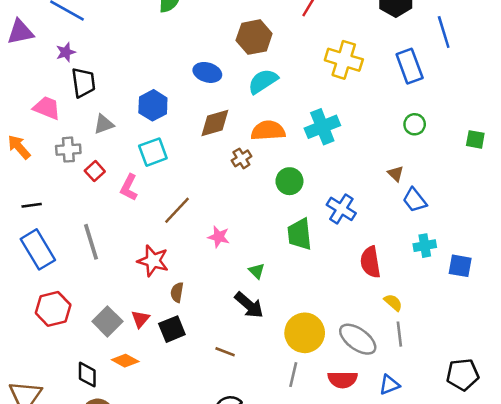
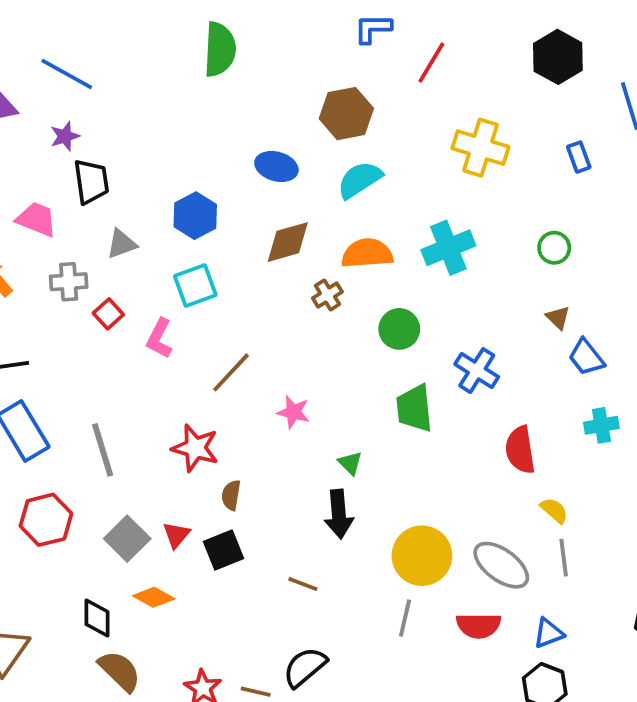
blue rectangle: (410, 66) -> (579, 157), size x0.6
green circle: (415, 124) -> (554, 248), moved
gray line: (91, 242) -> (103, 450), moved
black arrow: (249, 305) -> (339, 514), turned 44

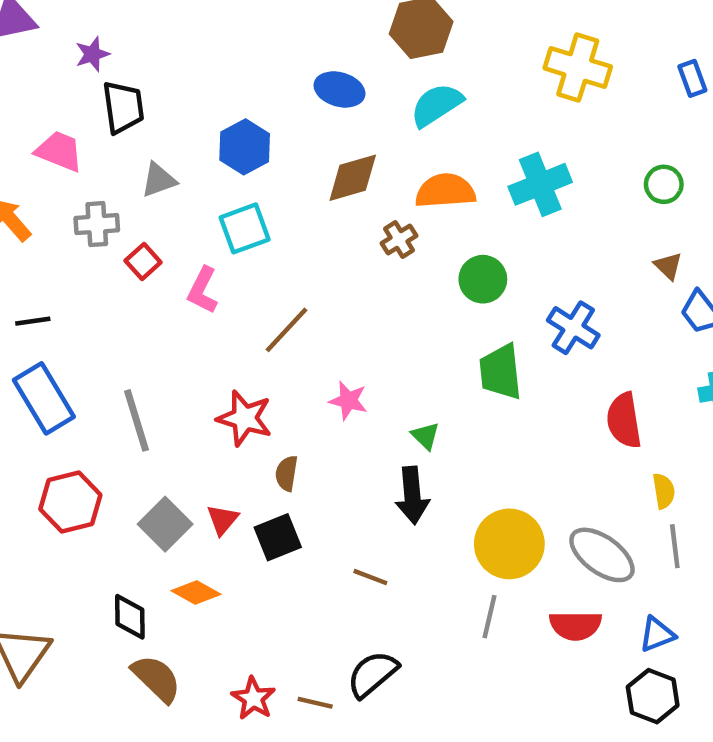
pink star: (293, 412) -> (348, 401), moved
yellow semicircle: (554, 510) -> (664, 491), turned 40

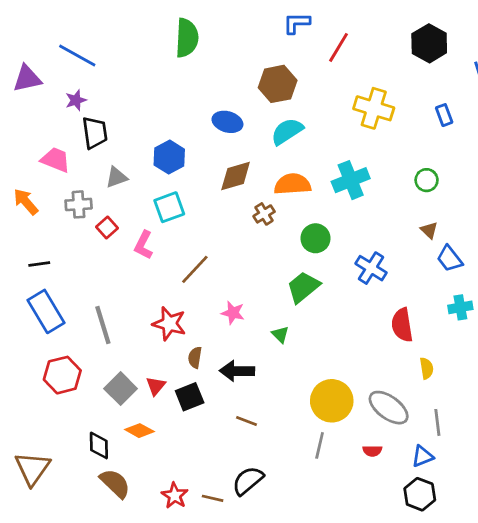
green trapezoid: (500, 372) -> (303, 287), moved, turned 57
black arrow: (412, 495) -> (237, 371), moved, turned 96
gray line: (675, 546) -> (437, 422), moved
red semicircle: (575, 626) -> (372, 451), size x0.6

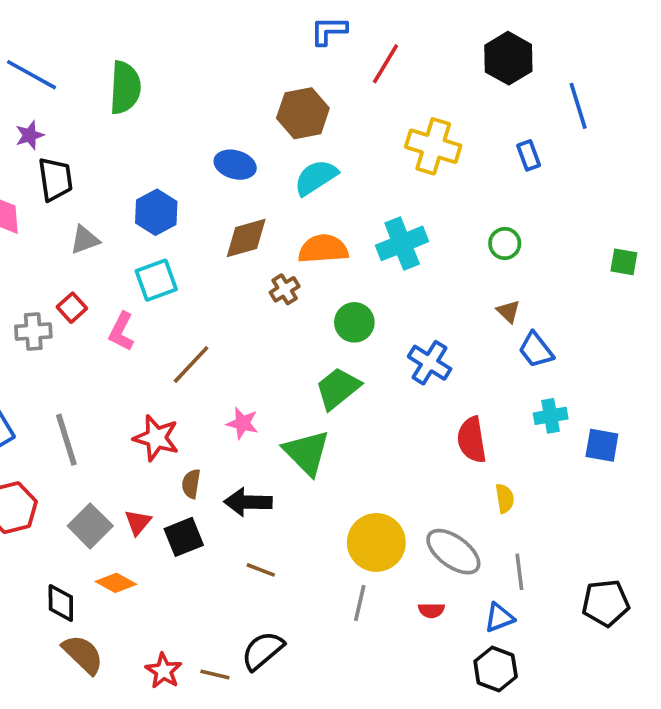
green semicircle: (187, 38) -> (125, 88), moved
gray cross: (79, 204) -> (33, 332), moved
green triangle: (280, 334) -> (307, 453), size x2.0

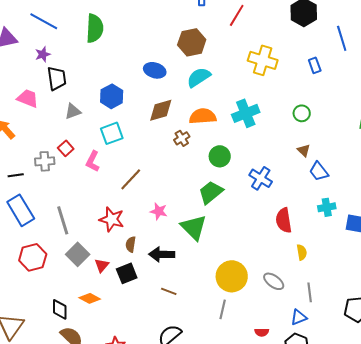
gray square: (90, 526) -> (78, 254), moved
gray ellipse: (453, 552) -> (274, 281), size x0.7
red semicircle: (431, 610) -> (262, 332), moved

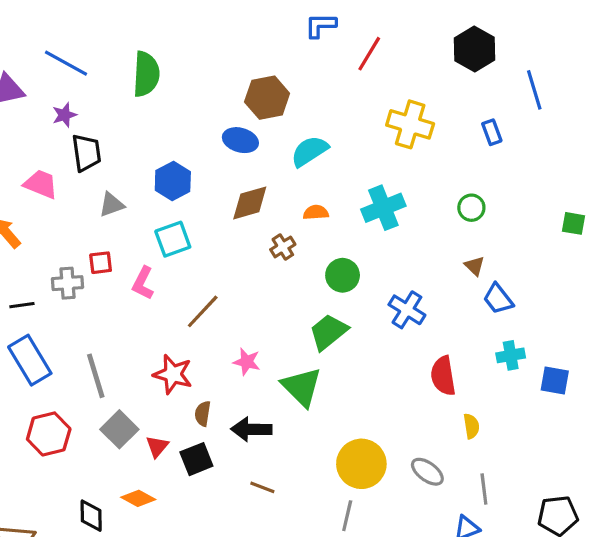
brown hexagon: (192, 42) -> (267, 98), moved
orange semicircle: (203, 116) -> (316, 212), size x0.6
red square: (66, 148) -> (101, 263), turned 35

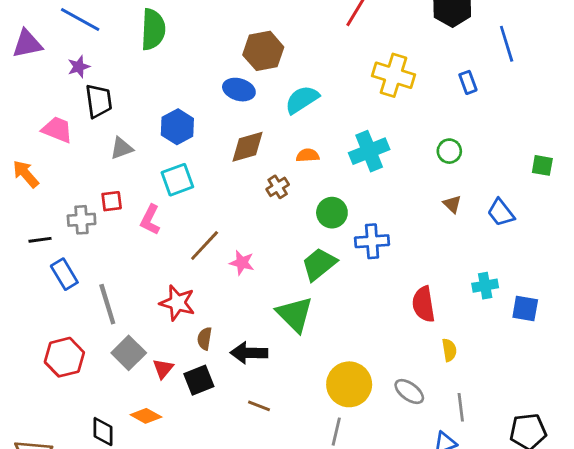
blue trapezoid: (498, 299) -> (501, 213), moved
blue cross: (407, 310) -> (372, 241), moved, turned -36
blue rectangle: (30, 360) -> (64, 274), moved, size x0.7
pink star: (247, 362) -> (242, 263), moved

